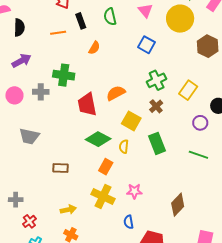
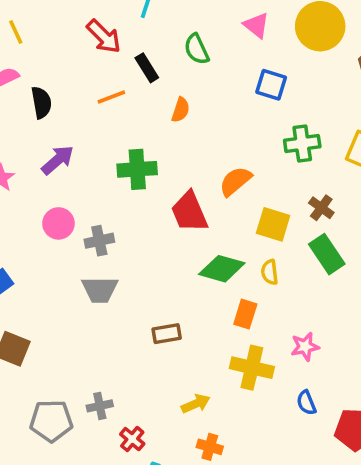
green cross: (157, 80) -> (302, 143), turned 30
gray cross: (41, 92) -> (99, 241), moved
brown cross: (156, 106) -> (321, 208), moved

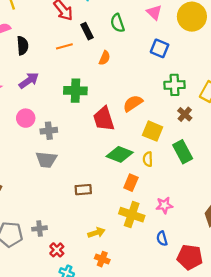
brown cross: (321, 208) -> (185, 114), moved

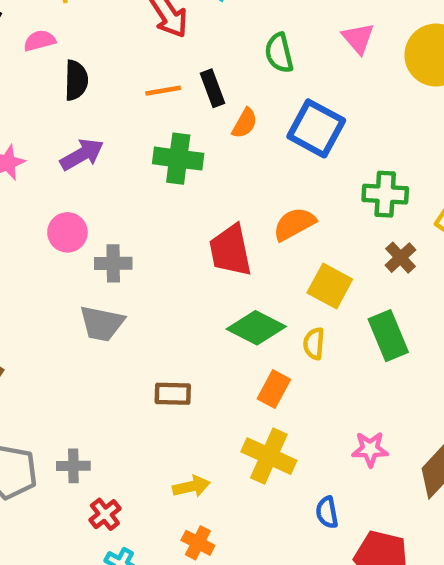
black rectangle: (87, 31) -> (213, 88), moved
blue square: (160, 48) -> (316, 128), moved, size x1.4
green cross: (75, 91) -> (178, 159), moved
pink star: (164, 205) -> (370, 449), moved

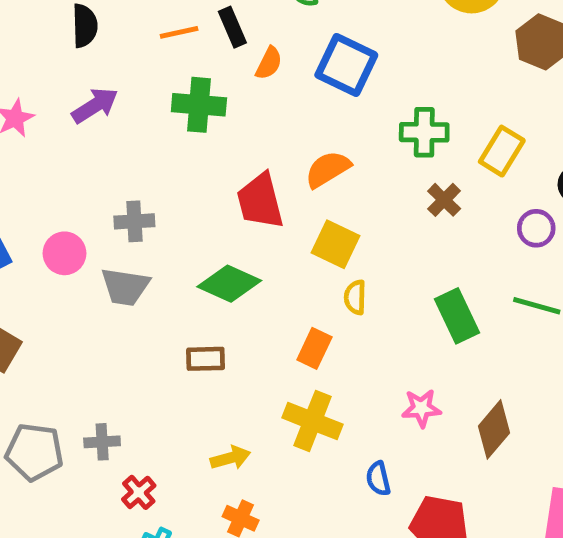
pink circle: (67, 232) -> (64, 253), moved
yellow square: (330, 286) -> (335, 244), moved
green diamond: (256, 328) -> (229, 284), moved
green rectangle: (388, 336) -> (457, 316), moved

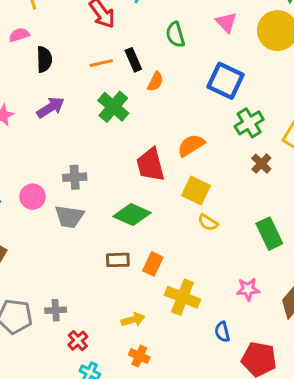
blue square: (346, 65) -> (225, 81), moved
green cross: (199, 105) -> (113, 107), turned 36
green cross: (424, 132) -> (249, 123), turned -32
yellow semicircle: (355, 297) -> (208, 223), turned -60
orange rectangle: (314, 348) -> (153, 264), moved

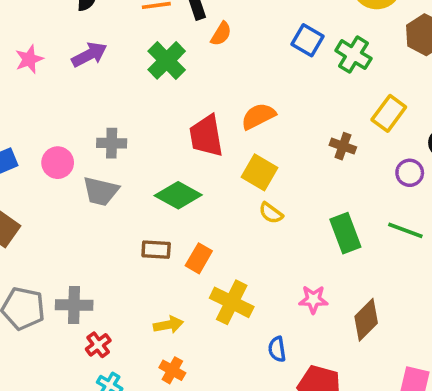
blue square: (225, 81) -> (307, 40), size x0.7
green cross: (249, 123) -> (353, 55), moved, turned -32
brown cross: (261, 164) -> (343, 146), turned -30
gray cross: (56, 310) -> (74, 305), size x1.4

